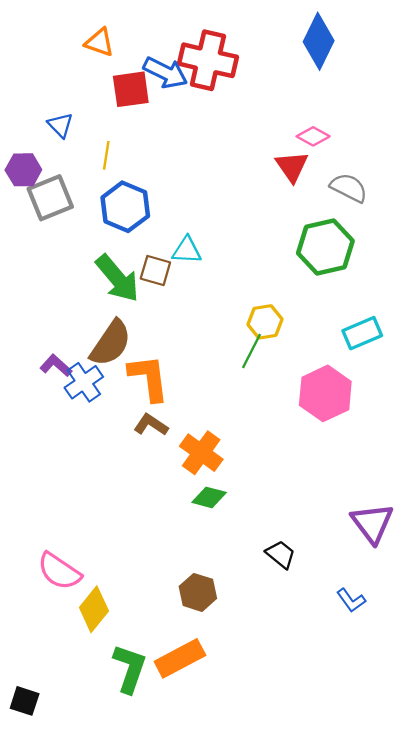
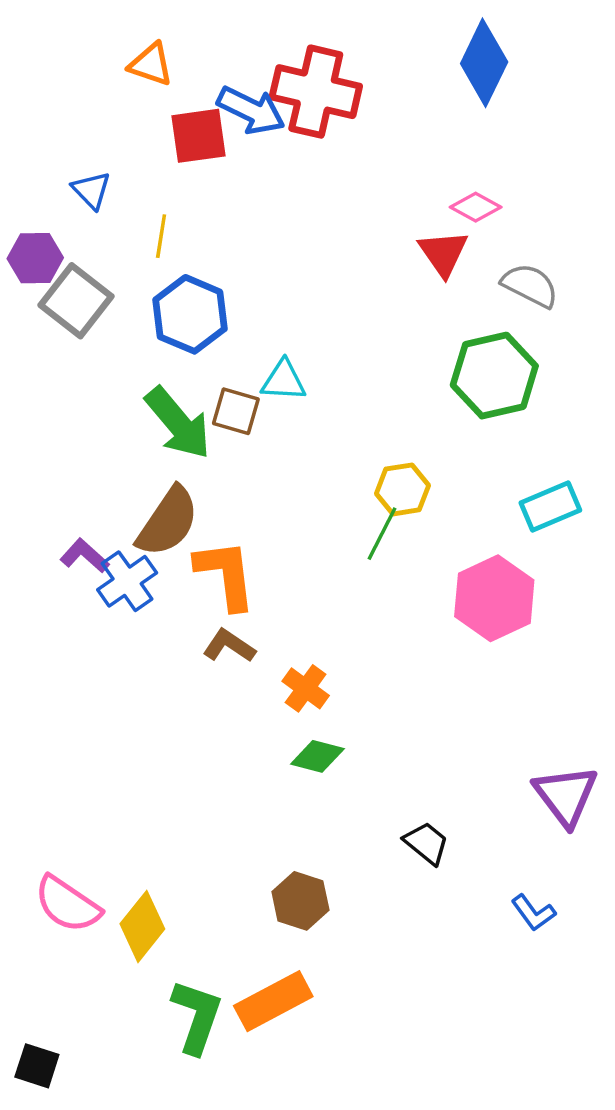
gray square: (50, 198) -> (76, 301), turned -30
orange cross: (201, 453) -> (306, 688), size x0.7
pink semicircle: (59, 571) -> (68, 904), moved

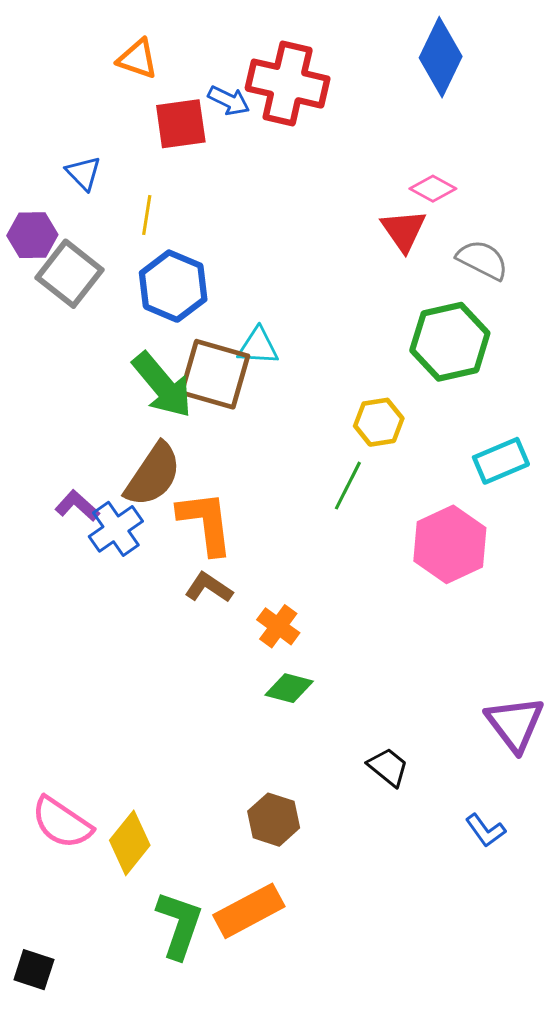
blue arrow: (251, 110) -> (229, 101), size x0.7
brown square: (236, 411) -> (215, 374), size x1.6
yellow hexagon: (402, 489) -> (379, 422), moved

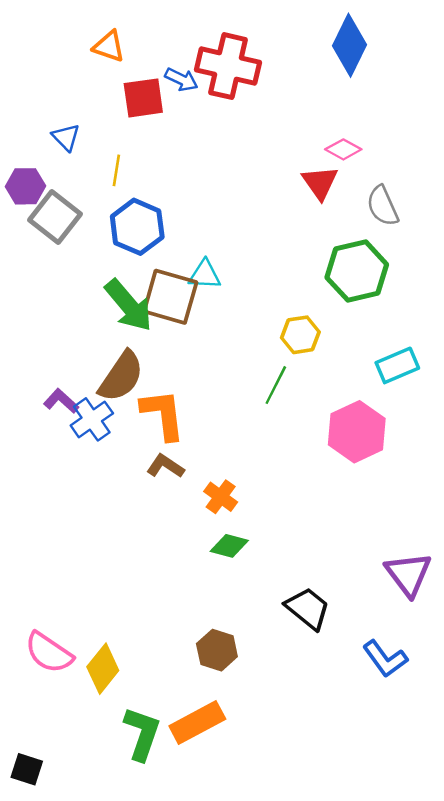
gray semicircle: (482, 260) -> (383, 206), turned -141
black trapezoid: (388, 767) -> (308, 608), size x1.4
blue L-shape: (485, 830) -> (385, 659), size x1.4

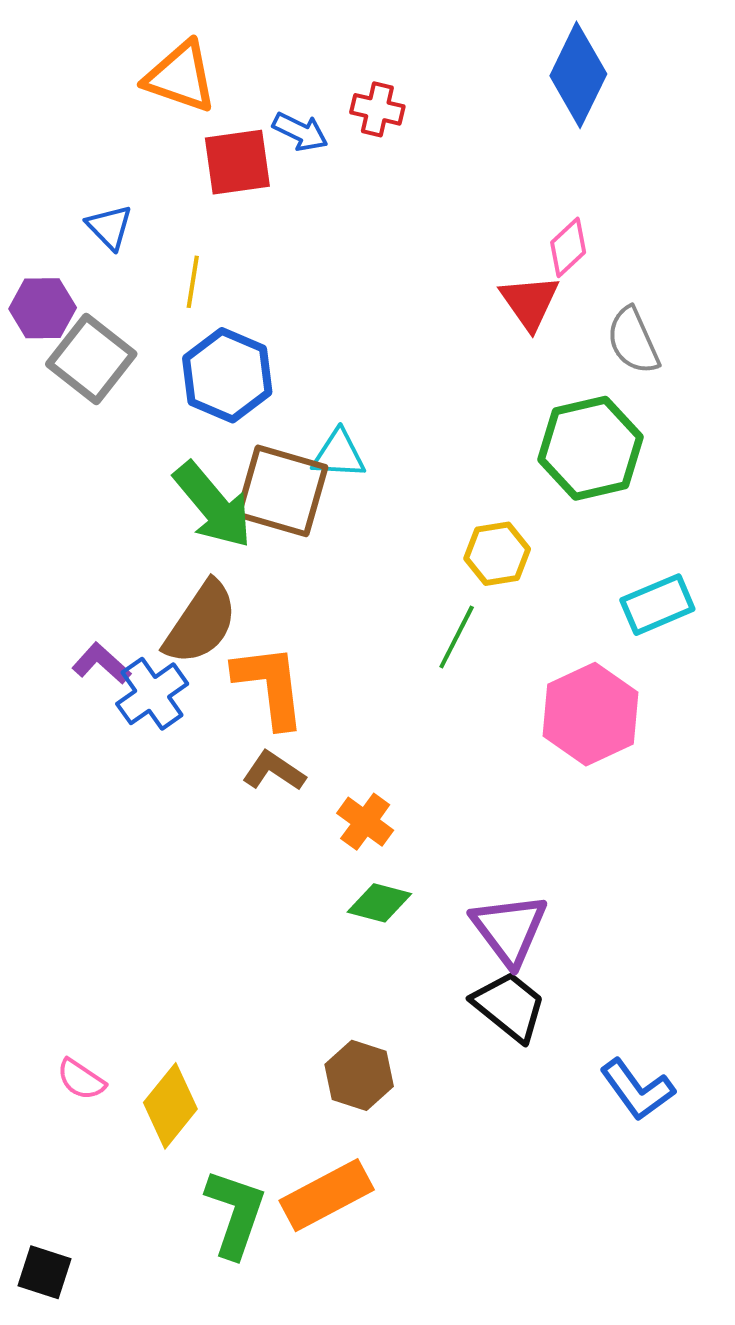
orange triangle: (109, 46) -> (181, 77), size x1.4
red cross: (228, 66) -> (377, 109), size x0.5
pink diamond: (343, 149) -> (568, 247), turned -72
purple triangle: (408, 574) -> (509, 929), moved
pink semicircle: (49, 653) -> (81, 1079), size x0.6

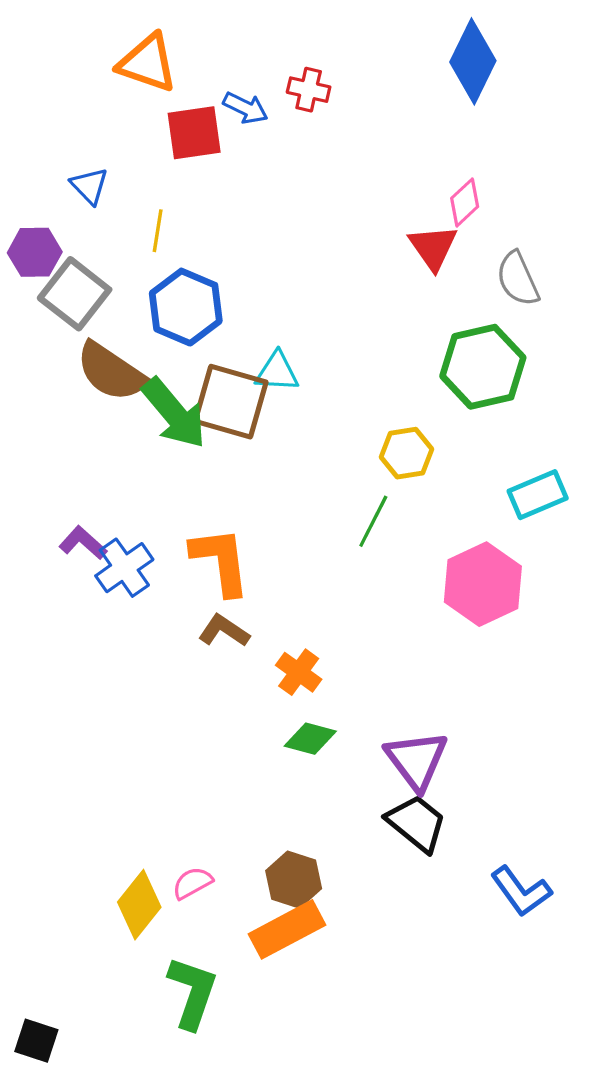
brown semicircle: (201, 623) -> (111, 372), moved, turned 90
pink semicircle: (81, 1079) -> (192, 883), moved, turned 117
orange rectangle: (327, 1195) -> (287, 929), moved

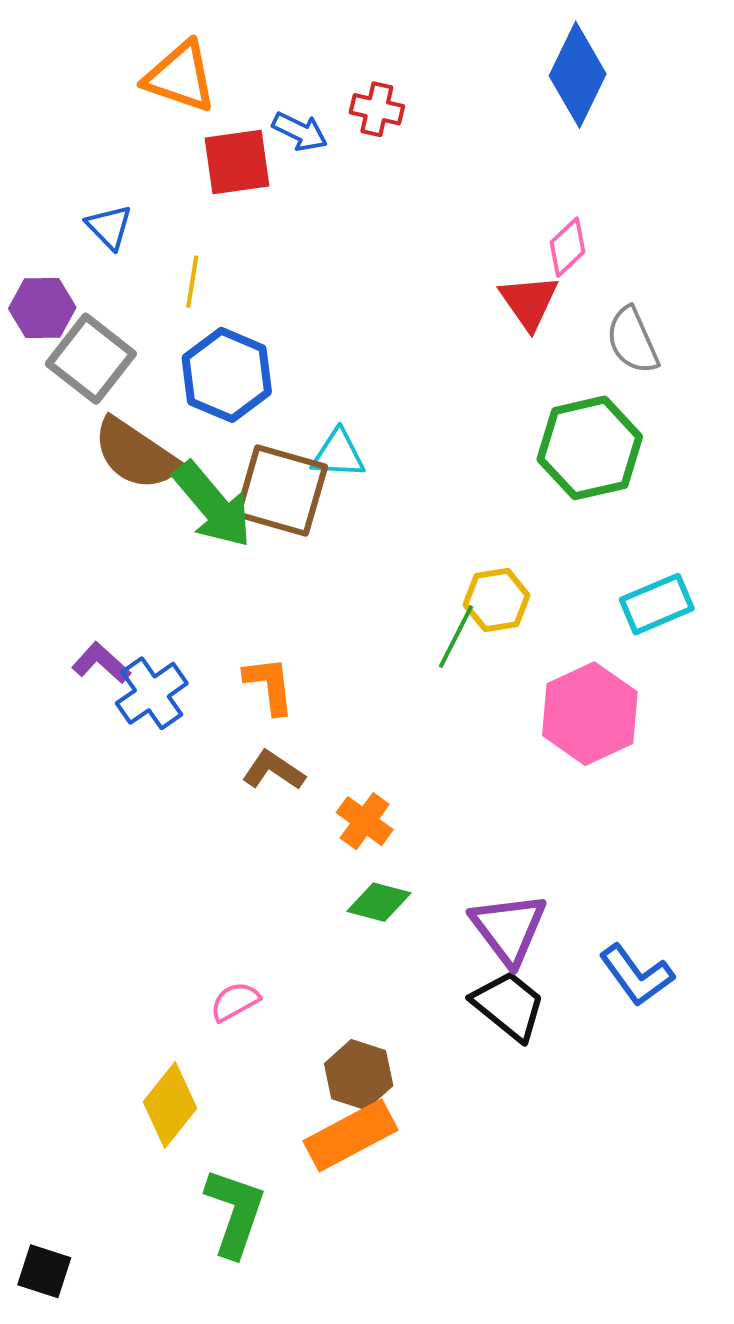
yellow hexagon: (407, 453) -> (497, 600), moved
orange L-shape: (221, 561) -> (269, 685), size x0.7
pink semicircle: (192, 883) -> (235, 1002), moved
blue L-shape: (521, 891) -> (636, 975), moved

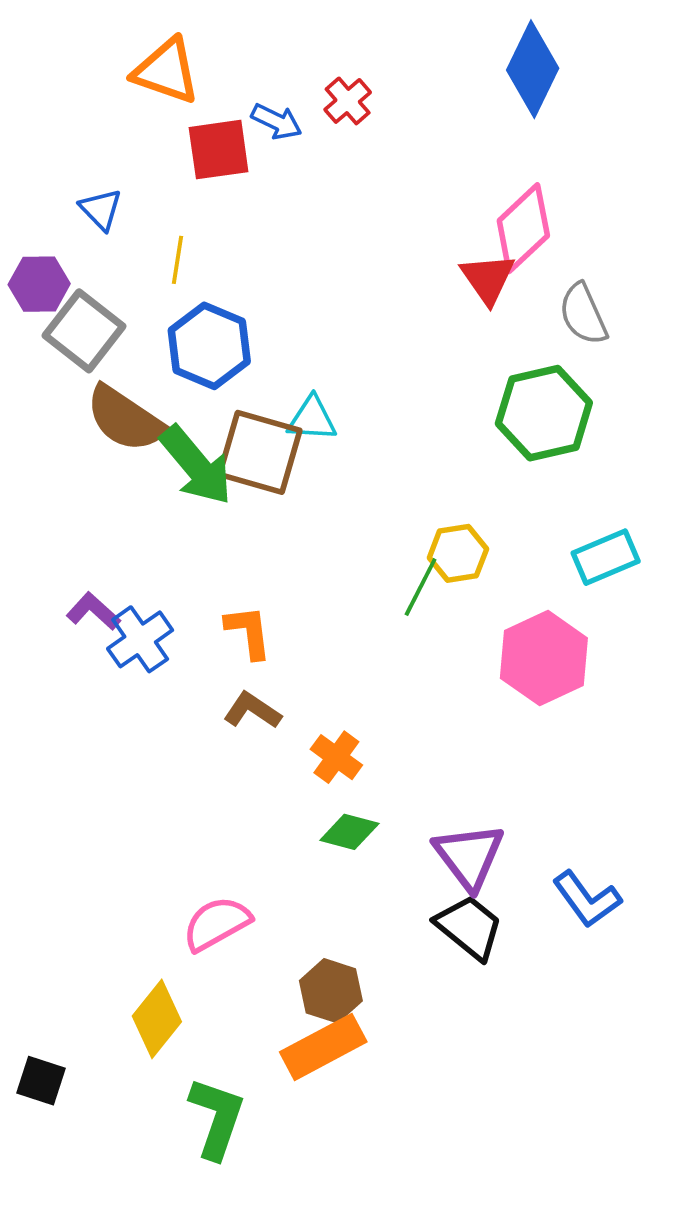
red cross: (377, 109) -> (348, 101), turned 36
pink diamond: (568, 247) -> (523, 228), size x1.6
pink semicircle: (235, 1002) -> (217, 924), size x1.5
black square: (44, 1271) -> (41, 1081), moved

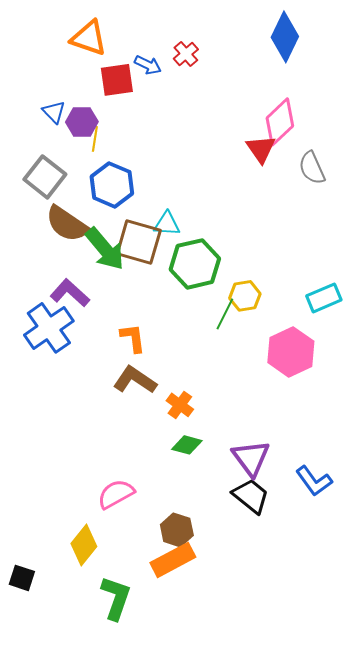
purple hexagon: (39, 284) -> (82, 122), moved
green hexagon: (544, 413) -> (195, 264), moved
purple L-shape: (93, 611) -> (70, 293), moved, size x1.4
blue cross: (140, 639) -> (49, 328), moved, size x1.4
brown L-shape: (252, 710) -> (135, 380), size x1.4

